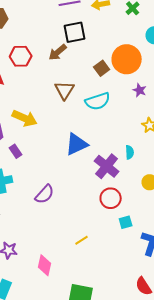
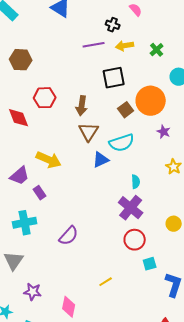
black square: (75, 32) -> (114, 78), moved
brown arrow: (58, 52) -> (82, 106), moved, turned -42
blue triangle: (77, 144) -> (101, 160), moved, size x0.7
cyan semicircle: (130, 152) -> (136, 182), moved

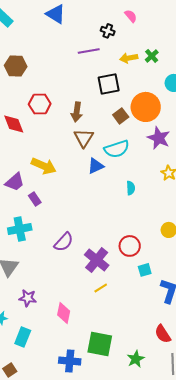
yellow arrow: (125, 46) -> (129, 58), moved
purple star: (164, 132) -> (159, 138), size x1.6
purple cross: (131, 208) -> (97, 260), moved

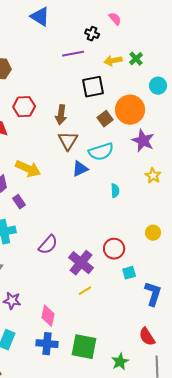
blue cross: (70, 361) -> (47, 344), moved

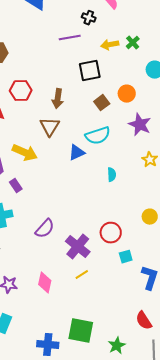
orange circle: (130, 110) -> (127, 94), size x0.6
brown triangle: (68, 141) -> (50, 127), moved
pink diamond: (48, 316) -> (45, 283), moved
blue cross: (47, 344) -> (48, 345), moved

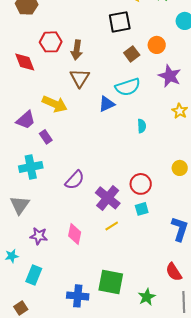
brown arrow: (58, 99) -> (77, 50), moved
cyan square: (126, 257) -> (142, 209), moved

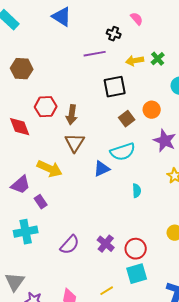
purple cross: (108, 198) -> (106, 244), moved, size x0.7
gray triangle: (20, 205) -> (15, 282), moved
cyan square: (142, 209) -> (137, 274), size x1.5

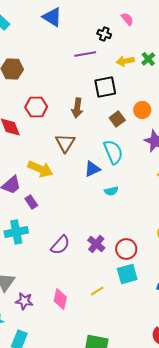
brown arrow: (72, 115) -> (77, 108), moved
cyan semicircle: (123, 152) -> (113, 152), turned -95
cyan semicircle: (137, 191) -> (111, 191), moved, turned 80

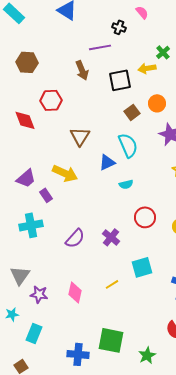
yellow arrow: (125, 61) -> (147, 68), moved
brown arrow: (77, 108) -> (82, 70), moved, turned -30
yellow arrow: (40, 169) -> (65, 173), moved
red circle: (126, 249) -> (145, 217), moved

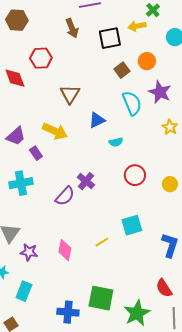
cyan semicircle: (128, 145) -> (132, 103), moved
purple cross: (111, 237) -> (86, 181), moved
green star: (147, 355) -> (137, 313), size x1.5

